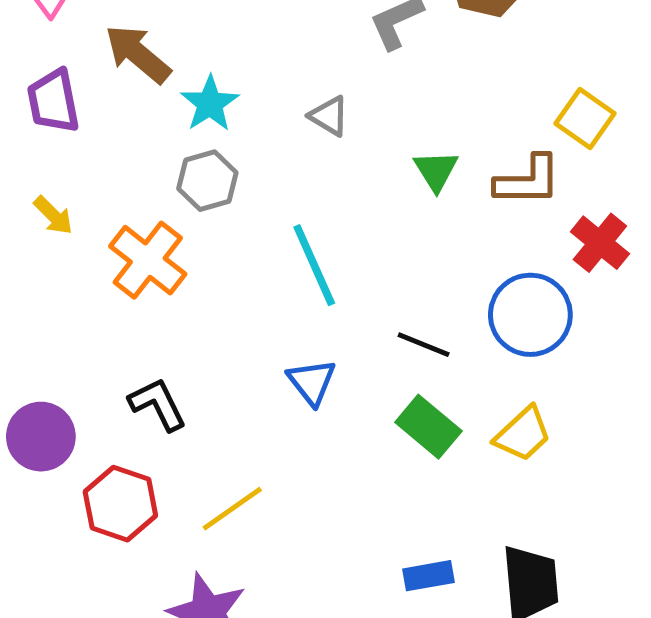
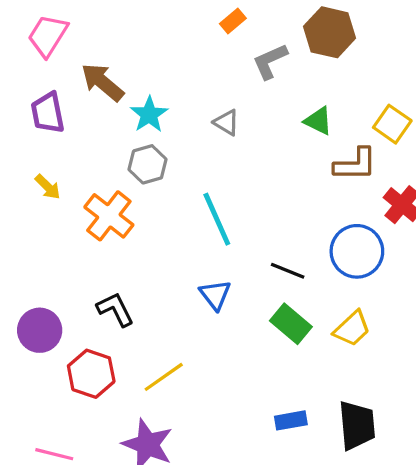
green triangle: (436, 171) -> (318, 121), moved, turned -32

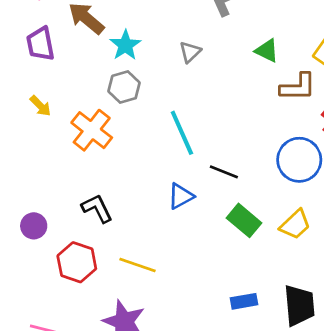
gray triangle: (226, 122) -> (190, 52), turned 45
black line: (288, 271) -> (224, 172), moved
blue triangle: (215, 295) -> (181, 196), turned 40
purple circle: (40, 330) -> (34, 226), size x0.7
yellow line: (164, 377) -> (137, 265), turned 54

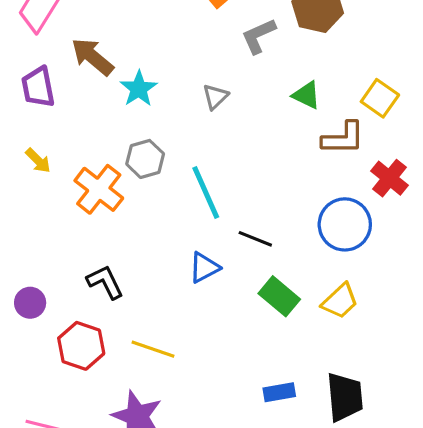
gray hexagon: (124, 87) -> (145, 159), moved

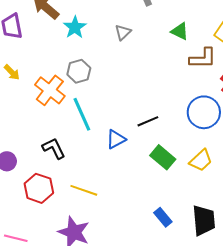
cyan line: (206, 192) -> (82, 114), moved
black line: (255, 239) -> (148, 121), turned -45
blue rectangle: (279, 392) -> (163, 217), turned 60

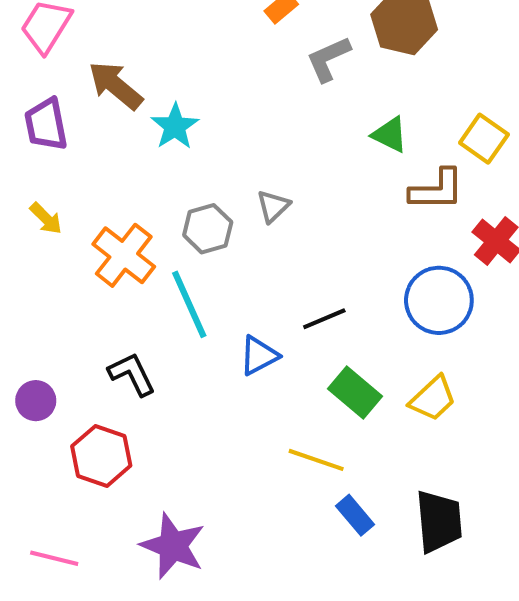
gray triangle: (123, 32) -> (273, 206), moved
gray hexagon: (79, 71) -> (208, 229), moved
yellow line: (84, 190) -> (316, 460), moved

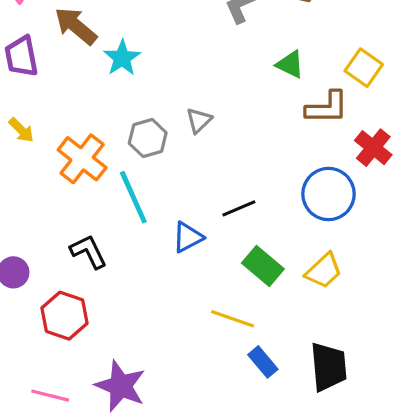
pink line: (54, 558) -> (50, 396), moved

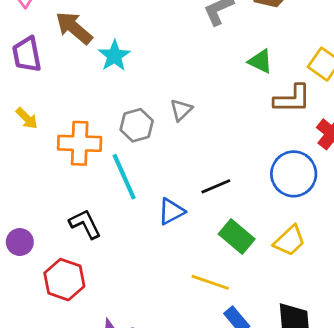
orange cross: (82, 159) -> (80, 143), turned -36

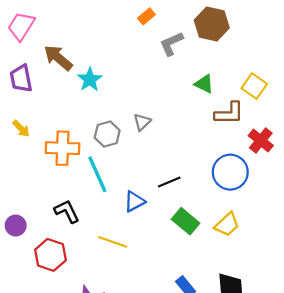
yellow line: (210, 282) -> (113, 242), moved

